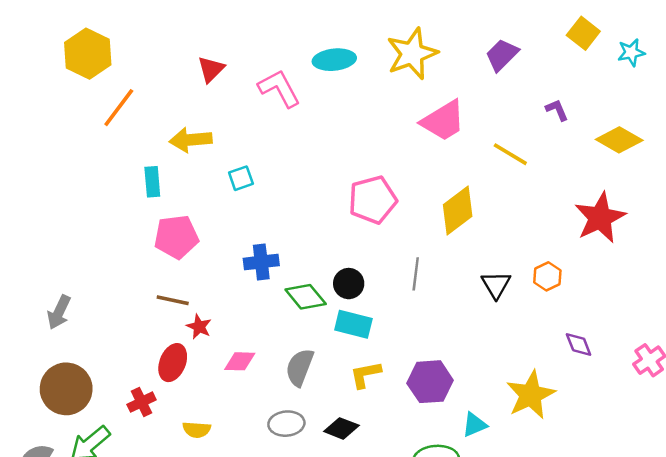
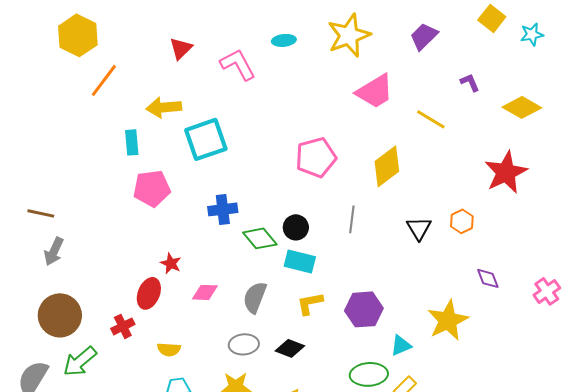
cyan ellipse: (334, 60) -> (284, 40), size x0.7
cyan square: (241, 178) -> (206, 139), size x2.0
brown line: (173, 300) -> (41, 213), moved

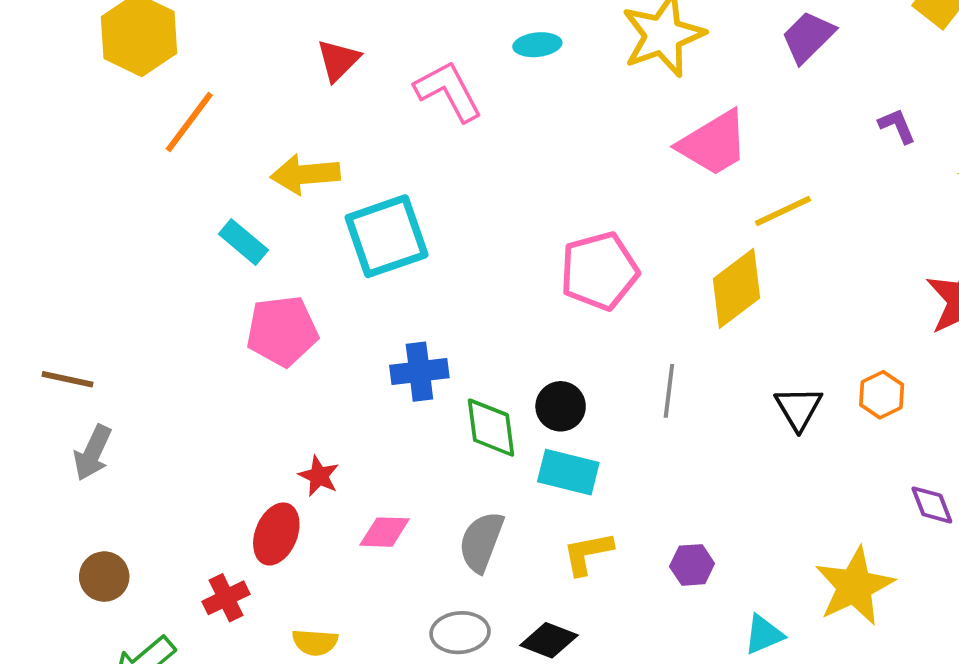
yellow line: (431, 119) -> (783, 211), moved, turned -56
cyan rectangle: (132, 142) -> (243, 242), turned -45
green diamond: (260, 238) -> (491, 428), turned 32
purple hexagon: (364, 309) -> (692, 565), size x0.6
brown circle: (60, 315) -> (104, 577), size x0.6

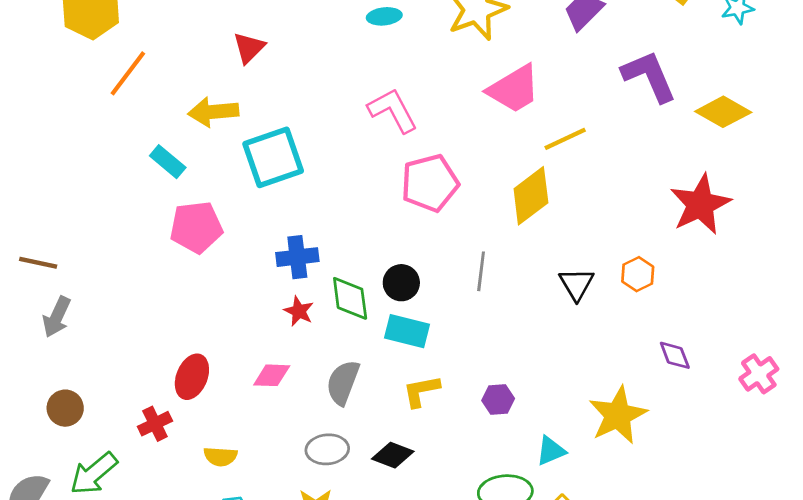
red triangle: (338, 60) -> (249, 48), moved
pink L-shape: (448, 91) -> (393, 110), moved
purple L-shape: (897, 126) -> (649, 76), size x2.0
red star: (319, 476) -> (299, 311), moved

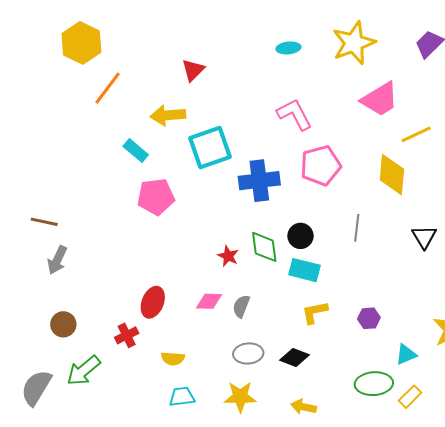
yellow diamond: (531, 196) -> (392, 175), turned -48
blue cross: (297, 257) -> (259, 181), moved, size x1.4
gray semicircle: (343, 382) -> (241, 306), moved, size x0.7

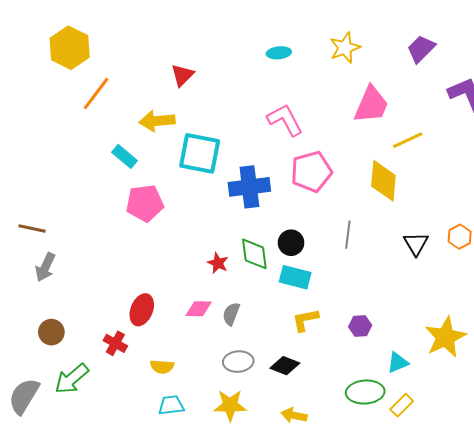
yellow star: (354, 43) -> (345, 48), size x0.7
pink trapezoid: (380, 99) -> (371, 105), turned -36
cyan square: (210, 147) -> (200, 153), turned 30
red cross: (127, 335) -> (115, 343), turned -35

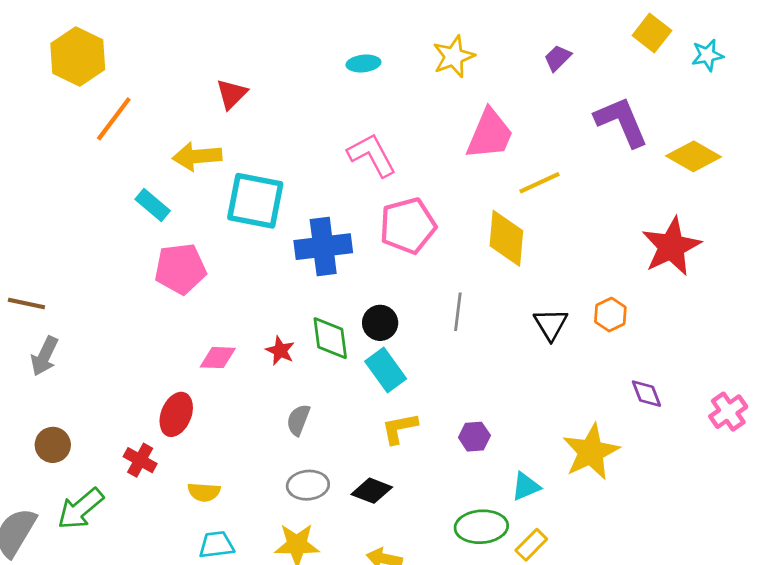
purple trapezoid: (421, 49) -> (558, 58), size x0.7
cyan rectangle: (295, 277) -> (386, 370), turned 40
pink diamond: (199, 309) -> (218, 358), moved

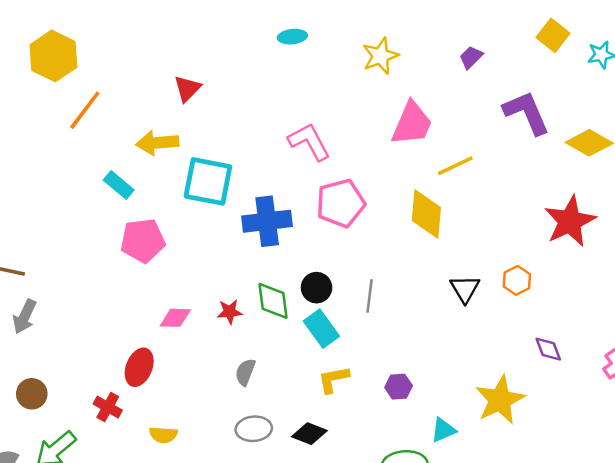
cyan ellipse: (363, 63) -> (292, 37), moved
gray line: (458, 312) -> (370, 296), moved
red star: (280, 351) -> (230, 312), turned -30

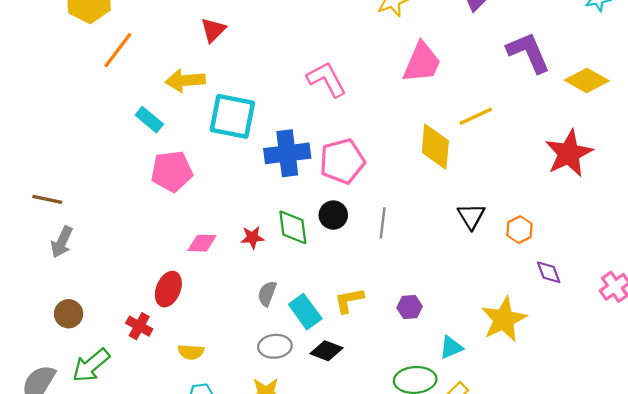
yellow line: (455, 166) -> (476, 116), moved
pink pentagon: (341, 203) -> (342, 161), moved
orange hexagon: (517, 280) -> (519, 230), moved
cyan rectangle: (321, 329) -> (305, 312), moved

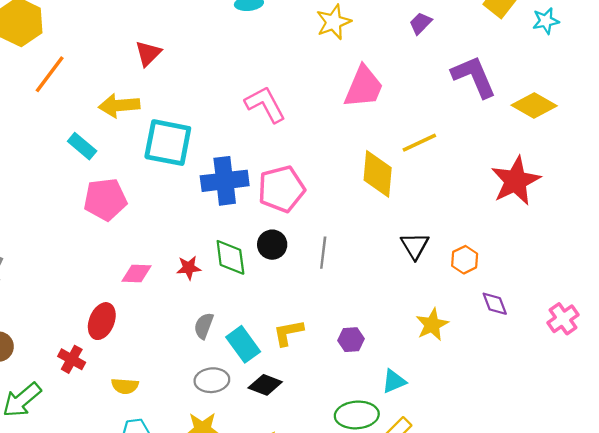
yellow star: (504, 319) -> (432, 325), moved, size x0.7

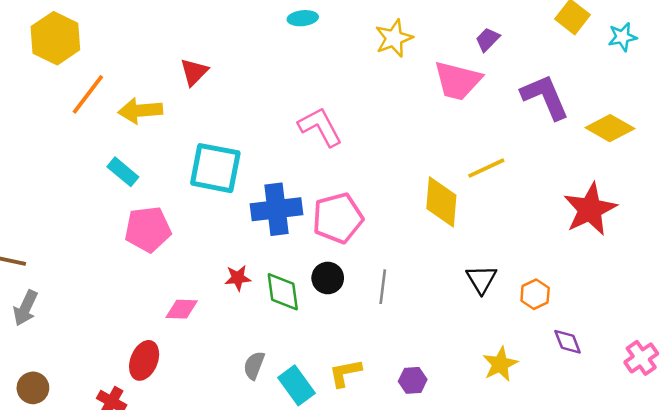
pink trapezoid: (364, 87) -> (458, 81), moved, turned 81
yellow arrow: (119, 105) -> (140, 111), moved
red star: (189, 268) -> (238, 278), moved

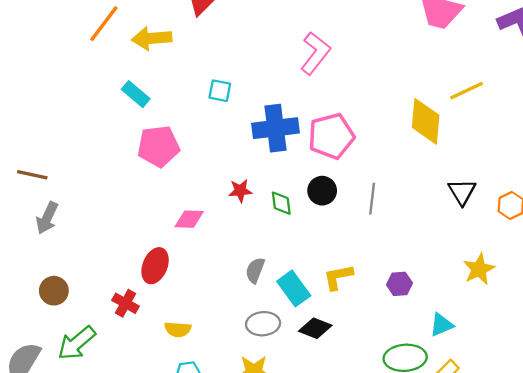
pink L-shape: (320, 127) -> (315, 53), turned 66
cyan square: (215, 168) -> (220, 91), size x0.5
green diamond: (283, 292) -> (281, 203), size x0.7

